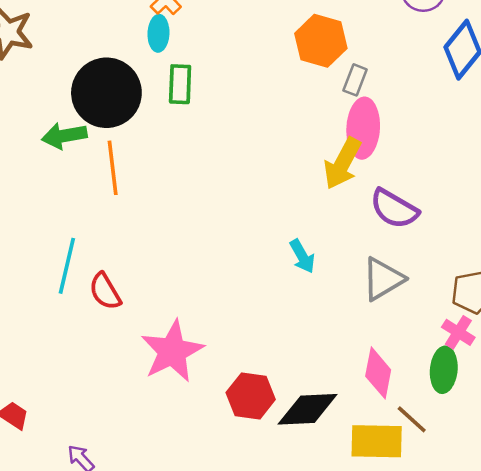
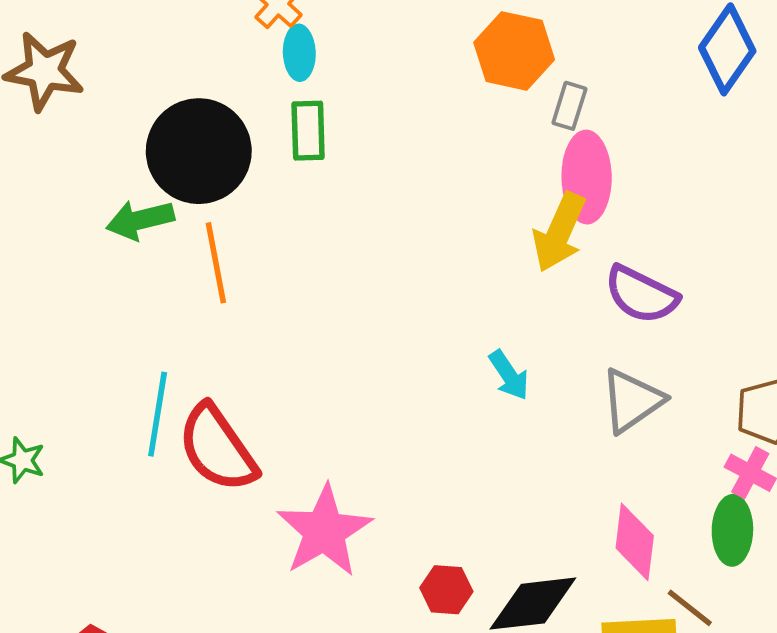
cyan ellipse: (158, 33) -> (299, 53), moved
red semicircle: (105, 291) -> (217, 448), size x1.6
red hexagon: (251, 396) -> (446, 590), size x0.7

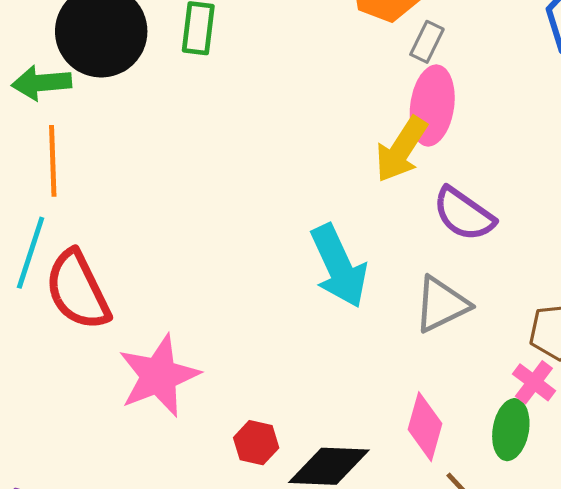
orange line: (216, 263) -> (53, 161), moved
cyan arrow: (509, 375) -> (339, 266), size x1.8

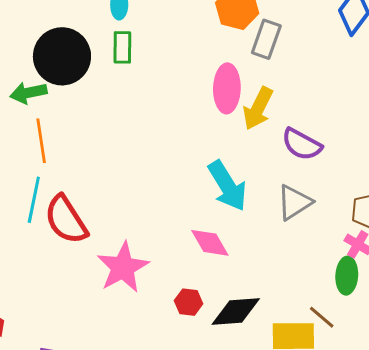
gray rectangle: (427, 42) -> (266, 39), size x1.5
pink ellipse: (432, 106) -> (227, 88), moved
pink diamond: (425, 427) -> (210, 243), moved, turned -39

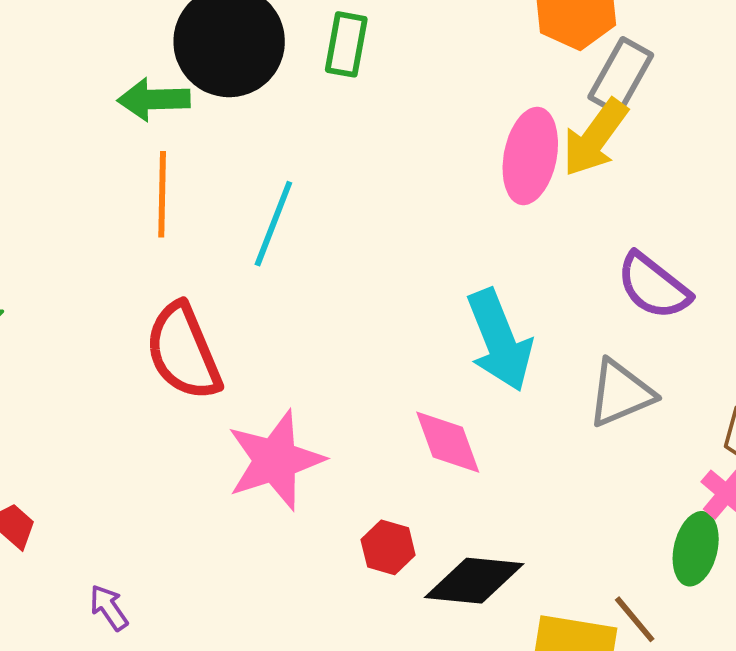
yellow arrow: (258, 108) -> (595, 138), moved
cyan line: (34, 200) -> (273, 224), moved

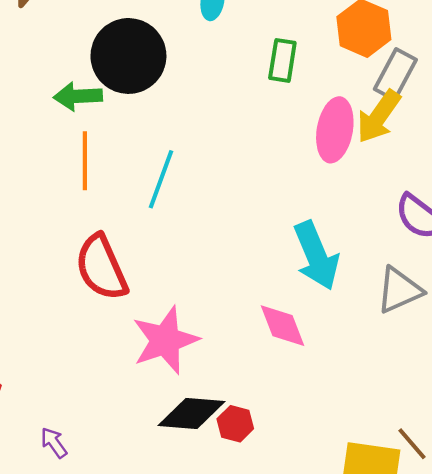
green rectangle: (346, 44) -> (282, 60), moved
red hexagon: (388, 547) -> (235, 424), moved
black diamond: (474, 581) -> (191, 414), moved

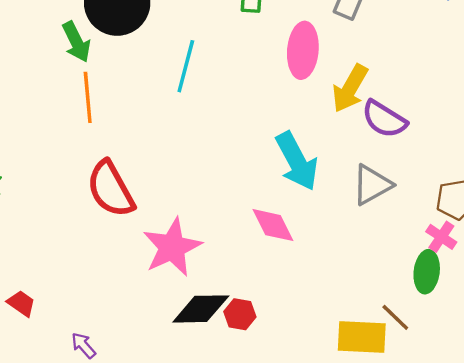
green arrow: (78, 96) -> (76, 42), turned -108
yellow arrow: (379, 117) -> (350, 88), moved
cyan line: (161, 179) -> (186, 66), moved

